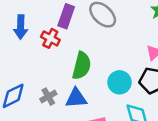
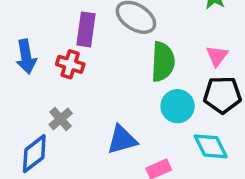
green semicircle: (82, 66) -> (163, 62), moved
gray cross: (48, 97) -> (61, 119), moved

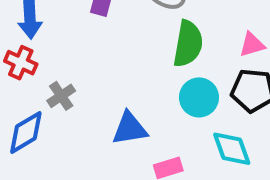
pink triangle: (217, 56) -> (252, 45), turned 30
red cross: (70, 64) -> (21, 63), moved

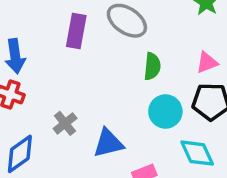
green semicircle: (188, 44) -> (152, 66), size x0.7
gray cross: (61, 96) -> (65, 123), moved

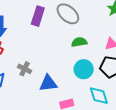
green semicircle: (152, 66) -> (79, 42), turned -112
gray cross: (65, 123) -> (25, 69), turned -32

